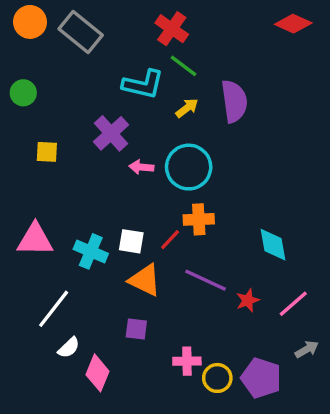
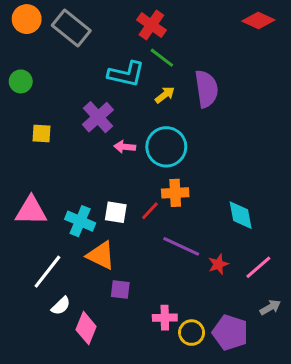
orange triangle: (145, 280) -> (101, 255), moved

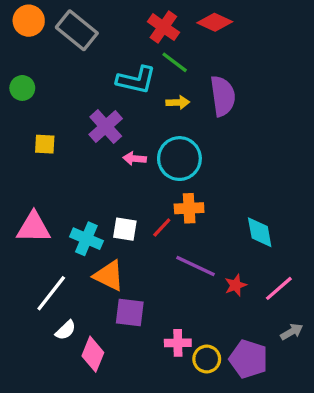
red diamond: (258, 21) -> (215, 22), moved
yellow arrow: (165, 95) -> (178, 102), turned 36
purple square: (120, 289) -> (130, 312), size x1.4

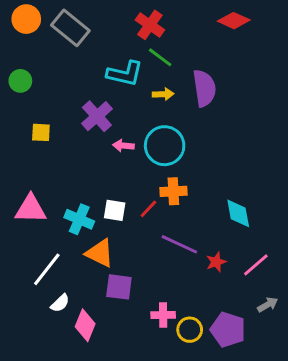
red diamond: (215, 22) -> (234, 21), moved

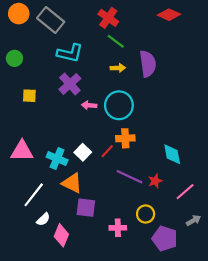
cyan L-shape: (125, 74) -> (70, 53), moved
white square: (115, 210) -> (83, 152), turned 35
red star: (216, 262) -> (155, 181), moved
yellow circle: (190, 330) -> (146, 214), moved

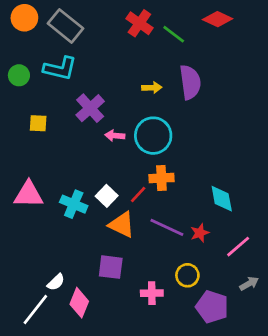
green line: (116, 41) -> (174, 34), moved
cyan L-shape: (70, 53) -> (60, 68), moved
orange triangle: (72, 183) -> (122, 225), moved
white line: (34, 195) -> (35, 310), moved

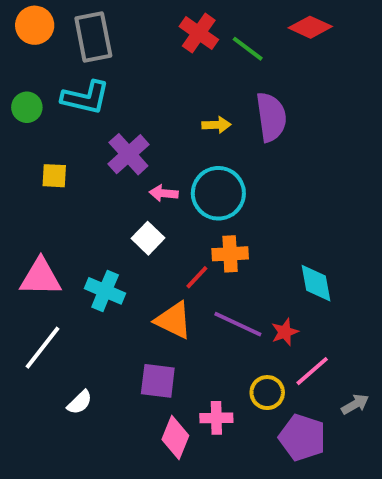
gray rectangle: (66, 26) -> (93, 37), turned 40
white square: (107, 196) -> (148, 238), moved
pink line: (238, 247) -> (312, 371), moved
pink diamond: (79, 303) -> (175, 437), moved
white line: (35, 310) -> (43, 348), moved

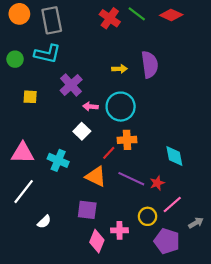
green line: (248, 49) -> (137, 14), moved

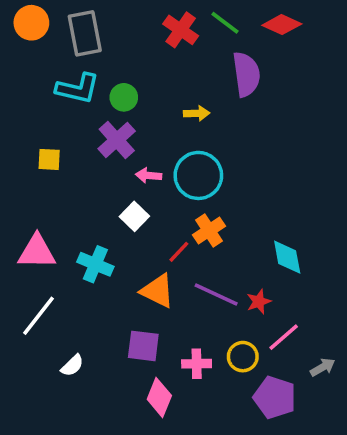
green circle: (15, 59) -> (124, 97), moved
purple semicircle: (150, 65) -> (246, 74), moved
orange cross: (127, 140) -> (209, 231), turned -30
pink cross: (119, 230) -> (197, 364), moved

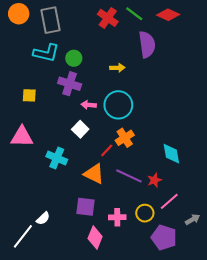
purple cross: (117, 140) -> (70, 84), turned -30
pink triangle: (37, 252) -> (22, 137), moved
white line: (39, 316) -> (23, 236), moved

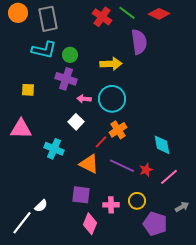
yellow arrow: (117, 68) -> (111, 64), size x1.5
pink line: (169, 201) -> (169, 177), moved

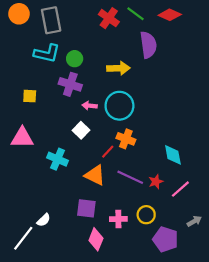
orange cross: (118, 130) -> (126, 139), turned -36

